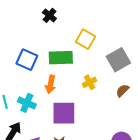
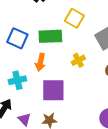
cyan cross: (27, 103) -> (17, 80), turned -36

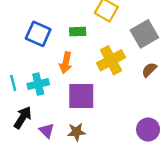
green rectangle: (50, 36) -> (78, 32), size x0.6
yellow cross: (78, 60) -> (111, 60), size x1.6

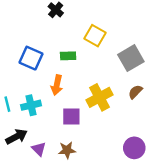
yellow cross: (111, 60) -> (99, 97), moved
purple square: (81, 96) -> (71, 116), size x0.7
black arrow: (23, 118) -> (16, 137), turned 30

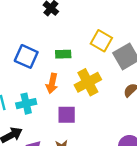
yellow square: (95, 36) -> (101, 41), moved
yellow cross: (99, 97) -> (88, 82), moved

